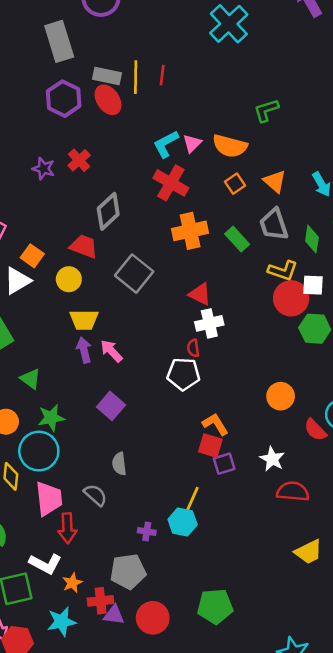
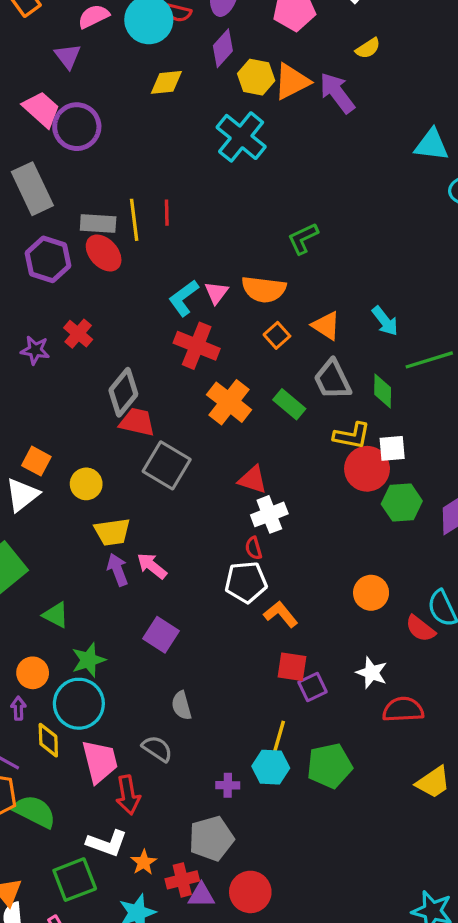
orange cross: (190, 231) -> (229, 402), turned -32
red trapezoid: (84, 246) -> (137, 422), moved
orange L-shape: (215, 424) -> (281, 614), moved
green pentagon: (215, 606) -> (329, 766), moved

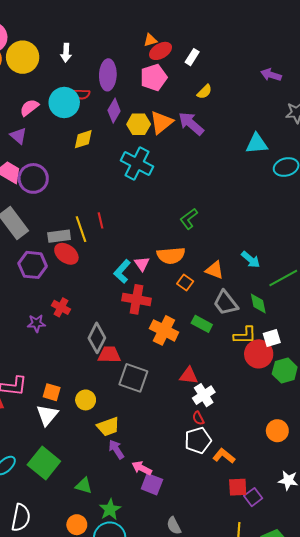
pink arrow: (152, 566) -> (142, 468), moved

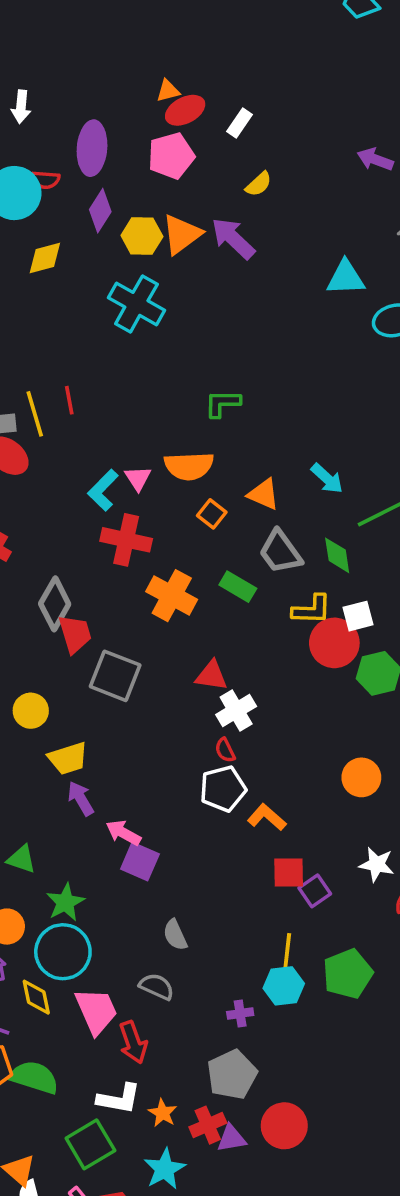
green L-shape: (189, 219) -> (222, 403), turned 35
red trapezoid: (109, 355) -> (75, 634), turned 70

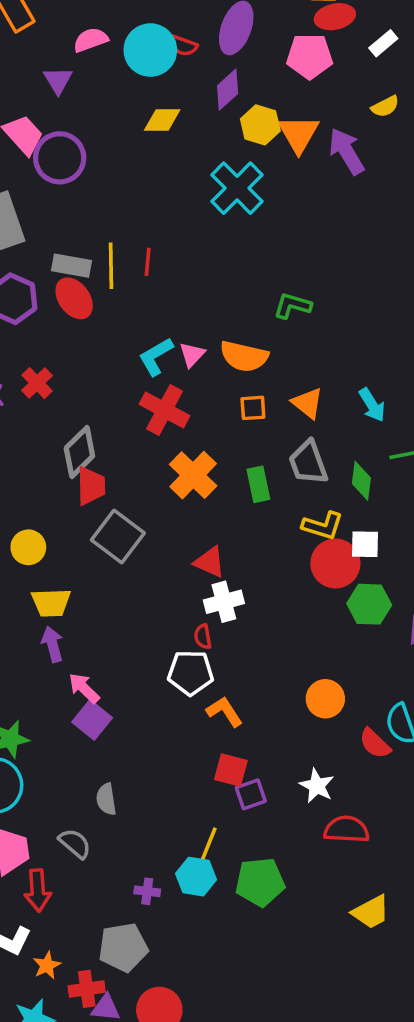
orange triangle: (182, 234) -> (299, 134), turned -39
orange square: (212, 514) -> (253, 408), turned 32
green rectangle: (238, 587) -> (258, 484), turned 32

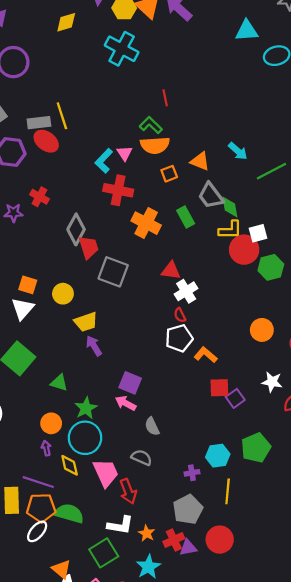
red line: (148, 262) -> (165, 98), moved
green L-shape: (292, 306) -> (151, 125), moved, turned 45
green diamond: (361, 481) -> (230, 207), moved
pink arrow: (84, 688) -> (126, 403), moved
yellow line: (207, 848) -> (228, 491), moved

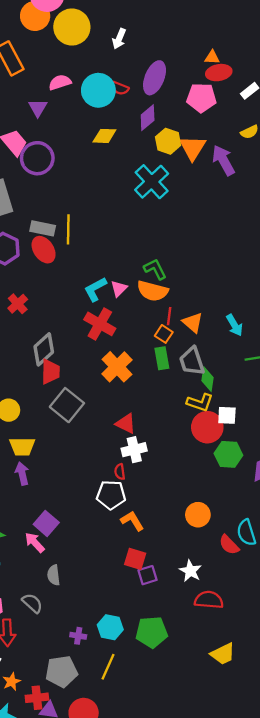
red line: (165, 98) -> (169, 316), moved
orange square: (169, 174) -> (164, 334), moved, turned 35
green rectangle: (186, 217) -> (162, 358), moved

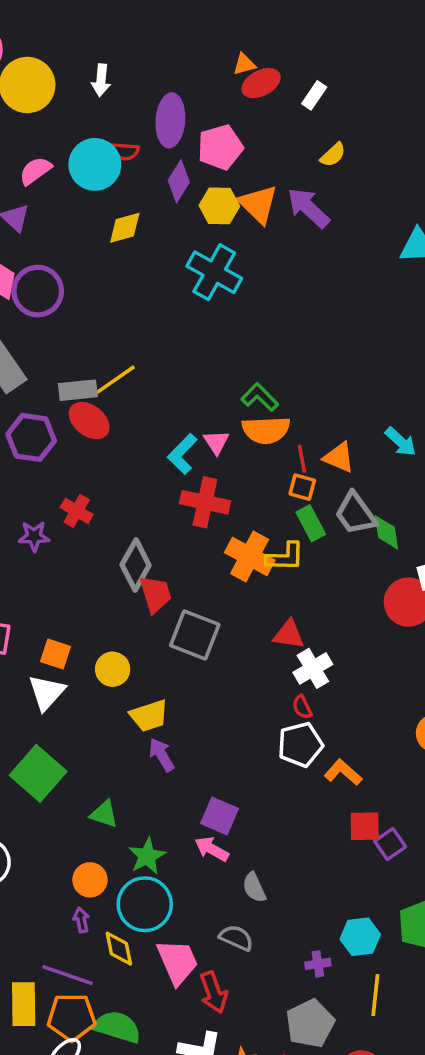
pink pentagon: (201, 98) -> (220, 147), moved
yellow line: (68, 229) -> (115, 380), turned 72
yellow L-shape: (200, 402) -> (285, 557), moved

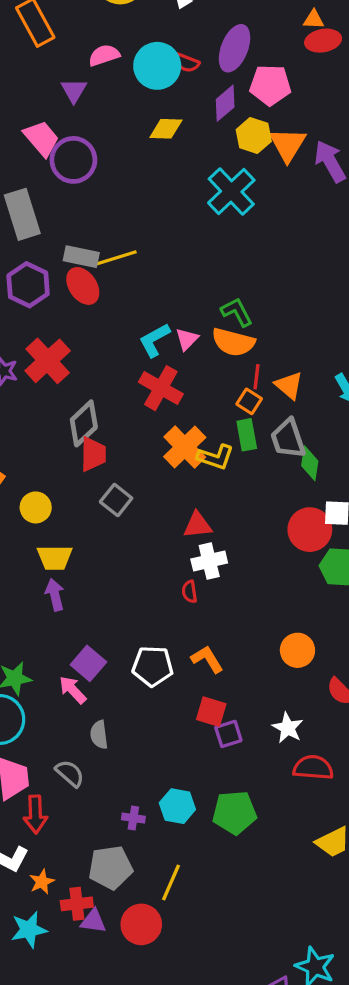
red cross: (77, 511) -> (48, 361), size x1.6
red triangle: (289, 634) -> (197, 525), turned -32
gray square: (195, 635) -> (116, 500), size x0.7
white pentagon: (300, 745) -> (153, 666), moved
yellow line: (375, 995) -> (171, 883), moved

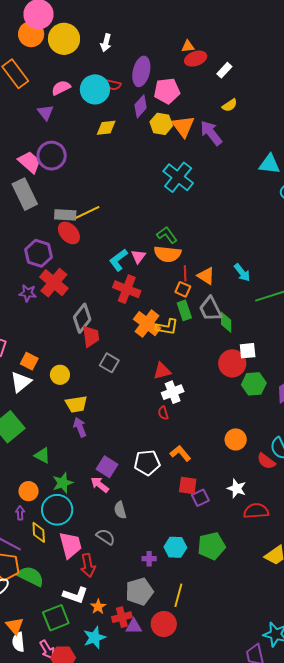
pink trapezoid: (42, 138) -> (29, 162), moved
cyan cross: (231, 191) -> (178, 177), moved
purple hexagon: (28, 285) -> (38, 253), moved

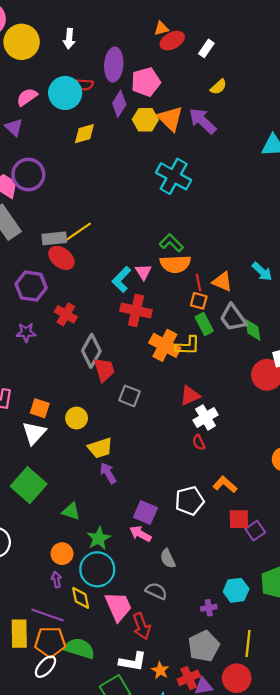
red cross: (54, 283) -> (66, 314), moved, size x0.7

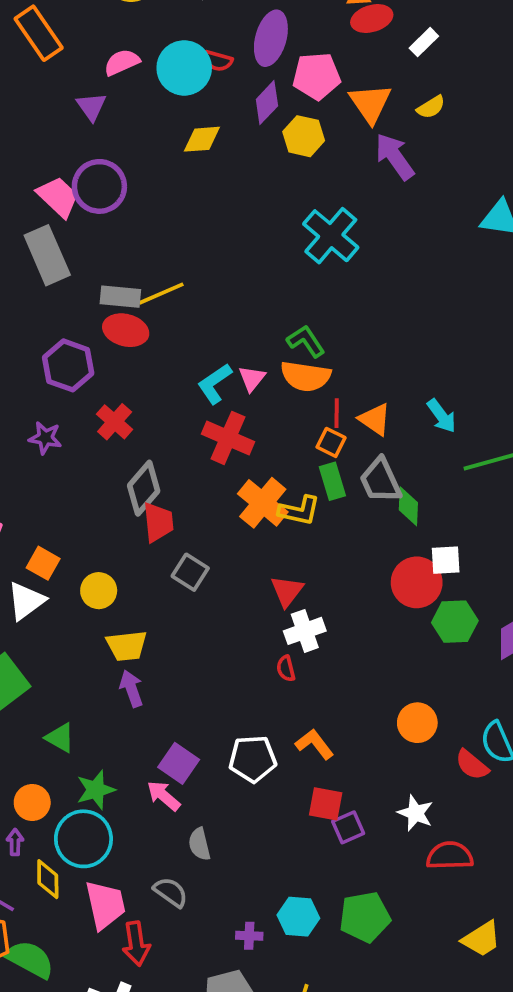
orange triangle: (170, 119) -> (370, 103), moved
red ellipse: (61, 258) -> (126, 330), turned -35
red triangle: (190, 396) -> (287, 591), turned -40

